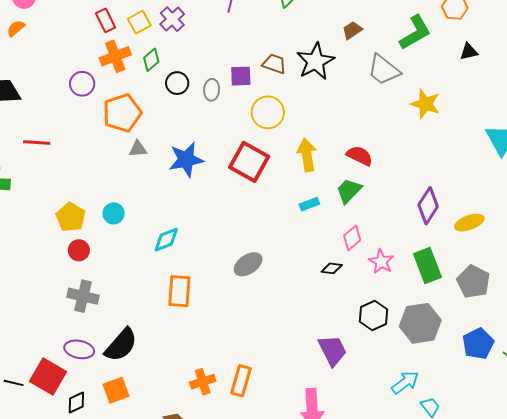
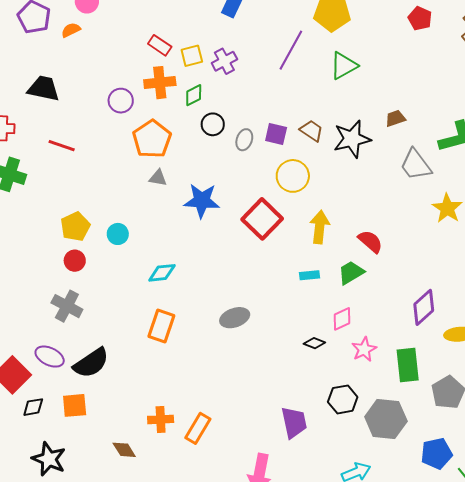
red rectangle: (106, 20) -> (160, 45), turned -45
orange pentagon: (122, 113) -> (152, 139), turned -30

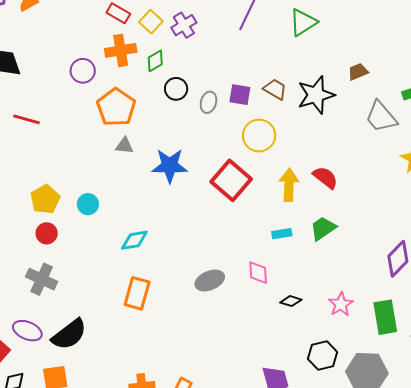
yellow square: (192, 56) -> (151, 22), turned -30
red semicircle: (370, 241) -> (325, 177), moved
pink diamond: (342, 319) -> (258, 273), moved, turned -65

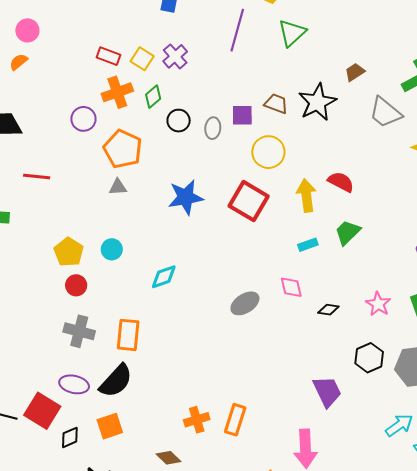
gray triangle: (125, 146) -> (118, 187), moved
orange rectangle: (137, 293) -> (128, 335), moved

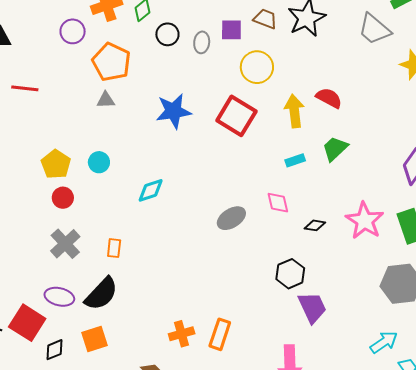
pink star: (378, 304) -> (365, 221), size x1.5
gray cross: (79, 331) -> (65, 244), turned 32
orange rectangle: (128, 335) -> (114, 248), size x0.6
black hexagon: (369, 358) -> (290, 274), moved

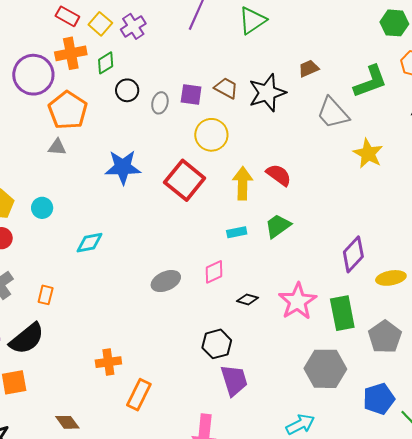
purple circle: (73, 31) -> (33, 75), size x1.6
pink diamond: (278, 203) -> (214, 272), turned 70
orange cross: (182, 334) -> (108, 362), moved

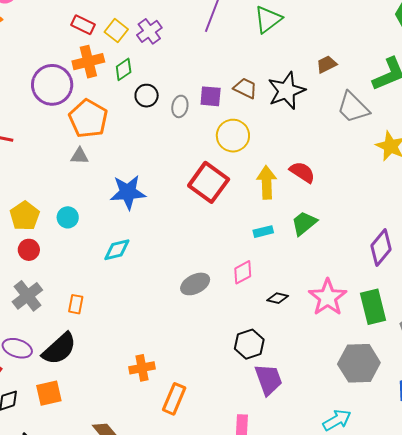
blue star: (123, 167) -> (128, 192), moved

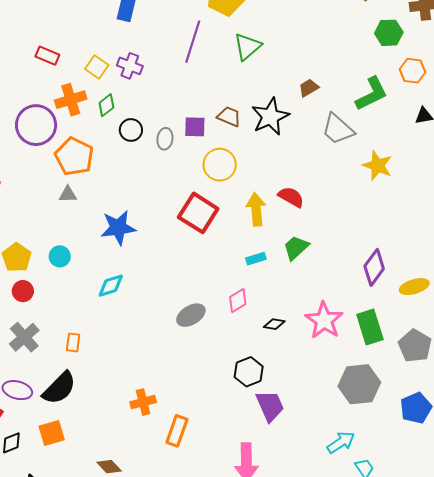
red rectangle: (83, 25) -> (47, 56), moved
purple cross: (149, 31) -> (130, 66), turned -30

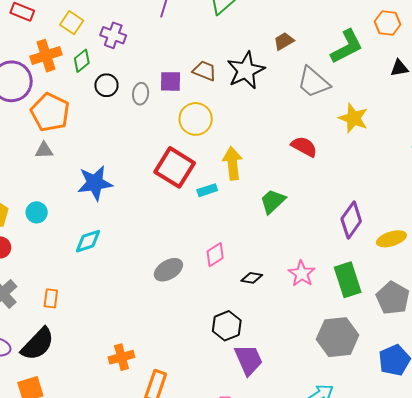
purple cross: (130, 66) -> (113, 35), moved
red semicircle: (291, 197) -> (304, 147), moved
cyan rectangle: (256, 259) -> (207, 190), moved
pink star: (324, 320) -> (302, 274), size x0.7

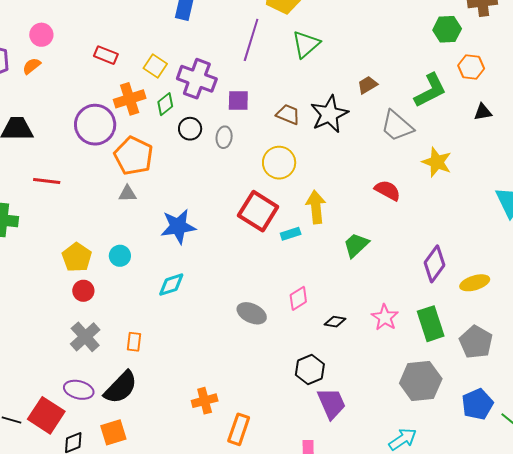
purple cross: (113, 35) -> (197, 79), size x1.5
purple square: (170, 81) -> (238, 101), moved
gray ellipse: (168, 270) -> (252, 313), turned 56

